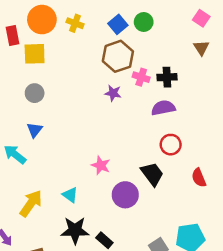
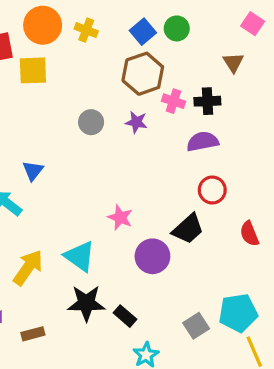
brown triangle: (201, 48) -> (233, 62), moved
gray circle: (35, 93) -> (91, 122), moved
black trapezoid: (152, 174) -> (188, 229), turned 85
cyan triangle: (70, 195) -> (80, 256), size x1.5

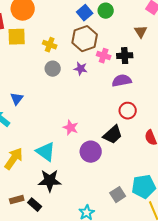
yellow cross: (86, 30) -> (50, 45), moved
black rectangle: (125, 316) -> (35, 205), moved

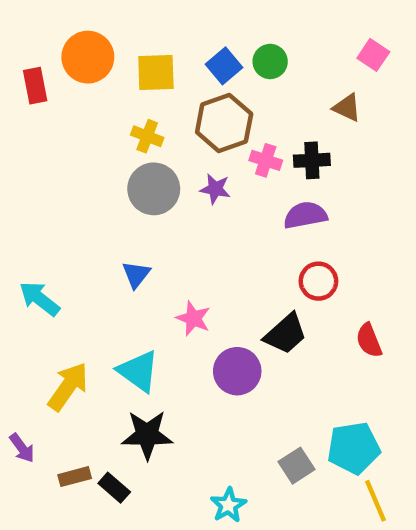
brown triangle: (141, 32) -> (347, 108), turned -32
yellow square: (17, 37) -> (156, 72), moved
gray circle: (53, 69) -> (154, 189), size x1.5
blue triangle: (17, 99) -> (136, 275), moved

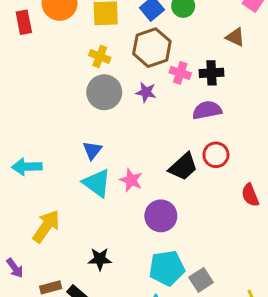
cyan arrow: (40, 299) -> (27, 167), turned -40
black trapezoid: (286, 334) -> (183, 167), moved
cyan triangle: (138, 371) -> (97, 183), moved
black star: (147, 435) -> (100, 259), size x0.7
cyan pentagon: (354, 448) -> (167, 268), moved

